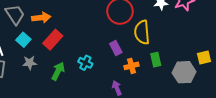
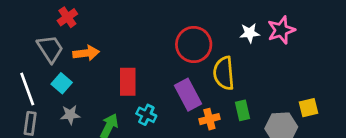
red rectangle: (53, 40) -> (128, 82), moved, turned -42
purple rectangle: (116, 48) -> (188, 95), size x1.5

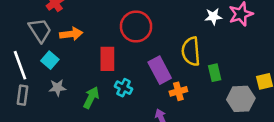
red circle: (194, 44) -> (136, 26), moved
green rectangle: (242, 110) -> (215, 73), moved

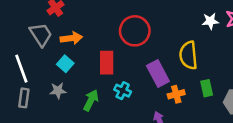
cyan square: (50, 60) -> (65, 64), moved
green rectangle: (215, 73) -> (207, 88), moved

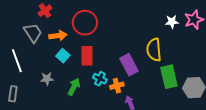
red circle: (135, 31) -> (85, 23), moved
cyan square: (65, 64) -> (63, 56), moved
green rectangle: (207, 88) -> (169, 77), size x1.6
orange cross: (176, 94) -> (117, 86), moved
gray rectangle: (24, 98) -> (13, 94), moved

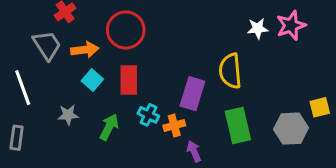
purple rectangle: (129, 65) -> (192, 94), turned 45
green rectangle: (169, 77) -> (238, 126), moved

